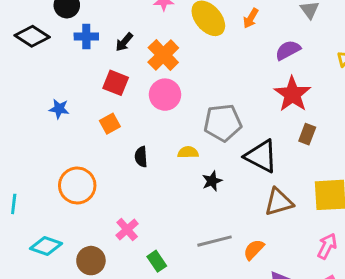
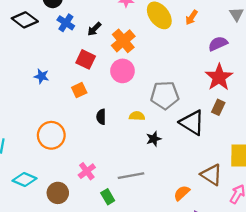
blue cross: (86, 36) -> (66, 23), turned 30
brown rectangle: (307, 134) -> (218, 107), moved
brown triangle: (279, 202) -> (212, 175), moved, turned 45
gray line: (215, 241) -> (131, 176), moved

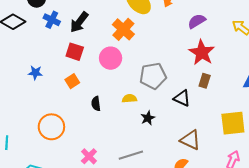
black arrow: (94, 29) -> (79, 22), size x1.5
orange cross: (123, 41) -> (123, 29), moved
black triangle: (192, 123) -> (182, 98), size x0.7
brown triangle: (212, 175) -> (190, 140), moved

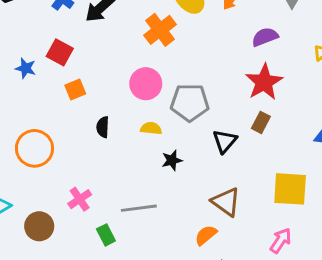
red square: (75, 52) -> (60, 52), moved
pink circle: (111, 58) -> (146, 84), moved
black triangle: (182, 98) -> (225, 141), turned 36

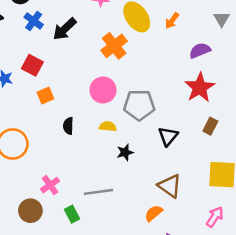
brown rectangle: (261, 122) -> (210, 126), moved
brown circle: (39, 226) -> (30, 211), moved

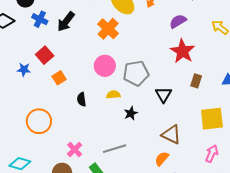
red square: (32, 65) -> (45, 55), turned 30

